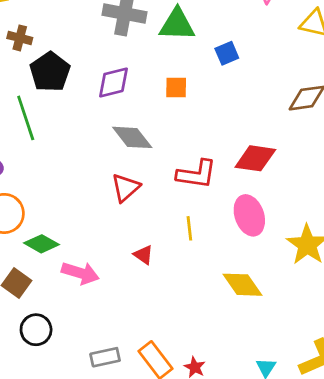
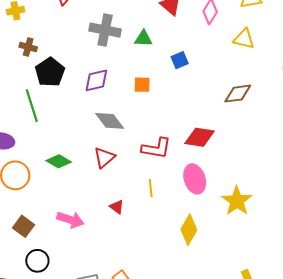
green triangle: (177, 25) -> (143, 39), size x0.7
green diamond: (42, 244) -> (59, 161), moved
yellow diamond: (242, 285) -> (189, 230), turned 64

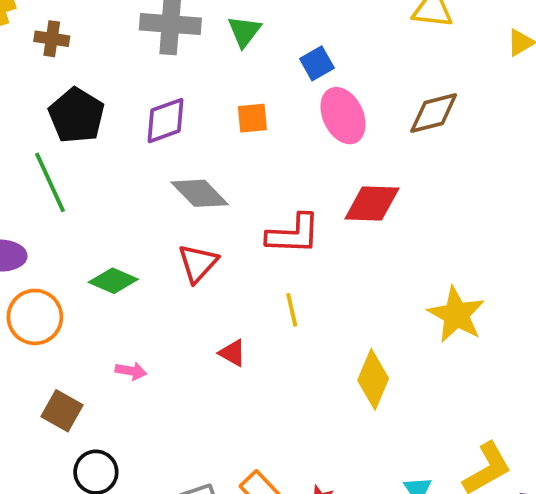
green triangle: (143, 39) -> (244, 31), turned -48
brown cross: (28, 47) -> (52, 39), moved
pink ellipse: (195, 179) -> (343, 116), moved
pink arrow: (70, 220) -> (131, 371), moved, size x0.6

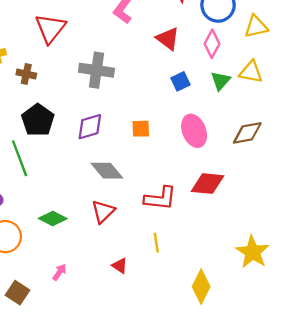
green triangle: (244, 31) -> (221, 81), moved
blue square: (317, 63) -> (180, 81), moved
pink arrow: (131, 371) -> (59, 272), turned -70

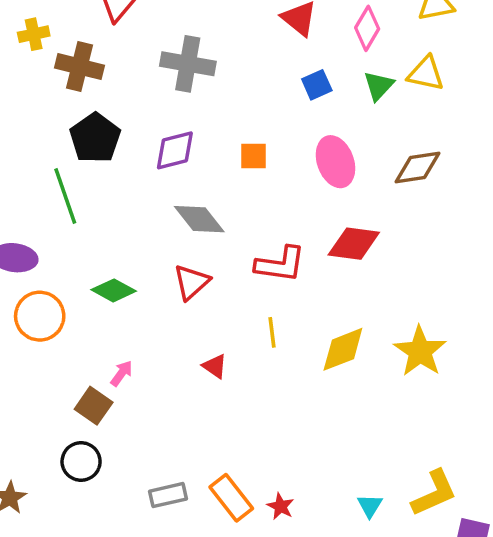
brown cross: (26, 74) -> (79, 67), size x1.5
yellow diamond: (201, 287) -> (343, 349), moved, turned 40
brown square: (18, 293) -> (94, 406), moved

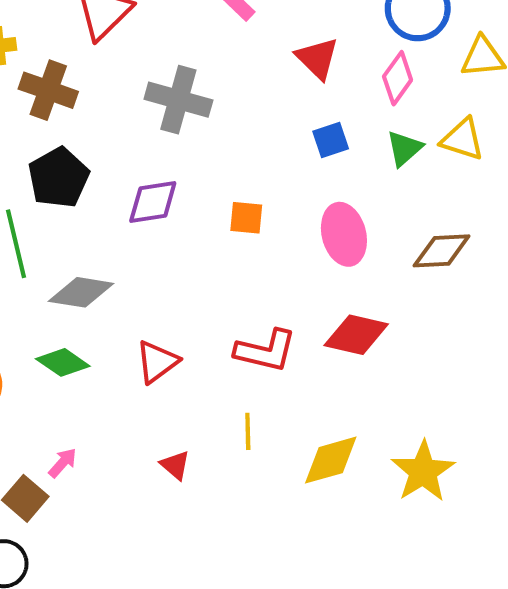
gray diamond: (199, 219) -> (81, 292), moved, turned -48

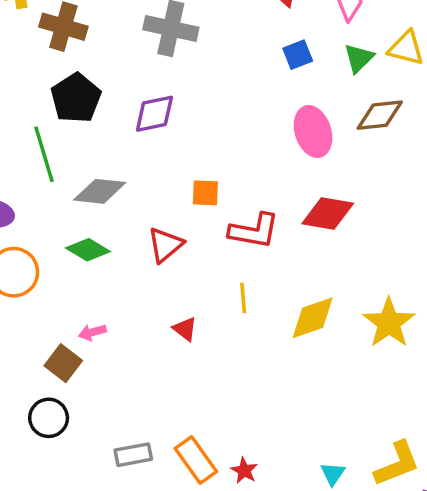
orange square: (246, 218) -> (205, 193), moved
brown diamond: (442, 251) -> (380, 115), moved
pink arrow: (63, 463) -> (92, 332), turned -144

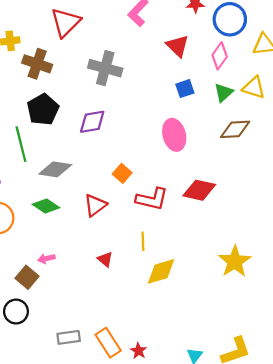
pink ellipse: (313, 132) -> (174, 135), moved
orange square: (205, 193) -> (122, 173), turned 36
yellow diamond: (313, 318) -> (161, 271), moved

